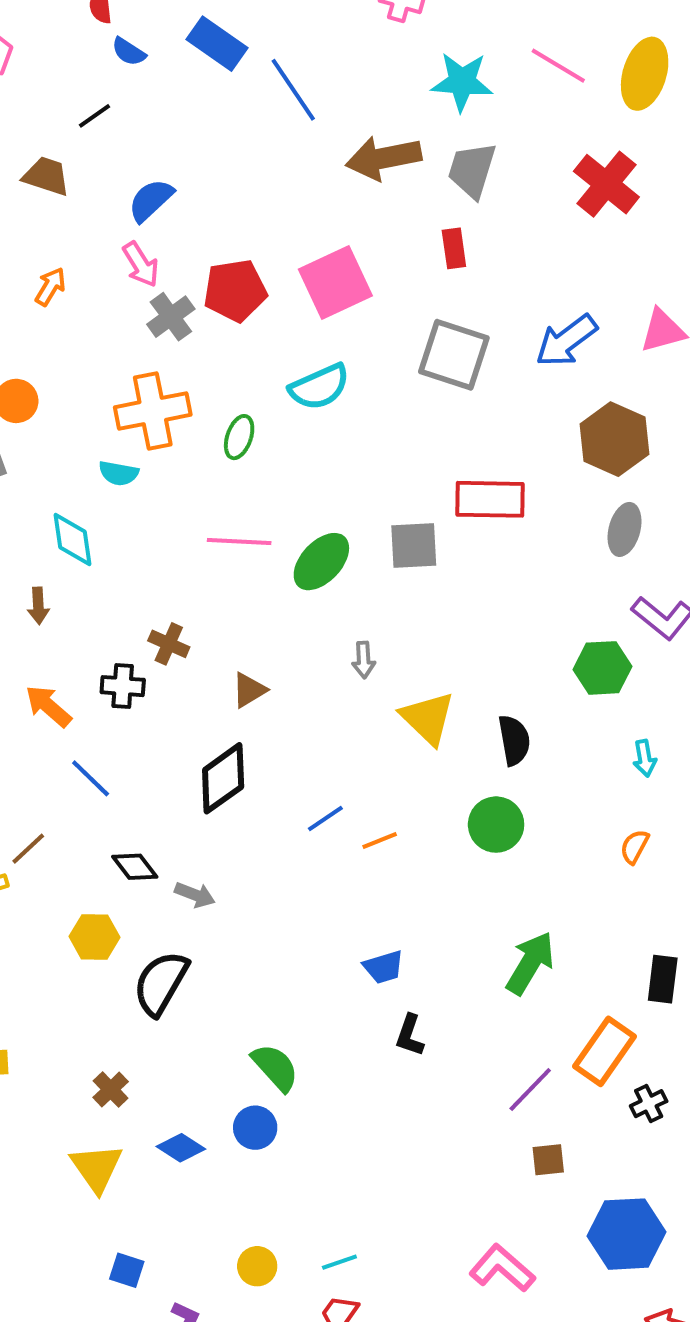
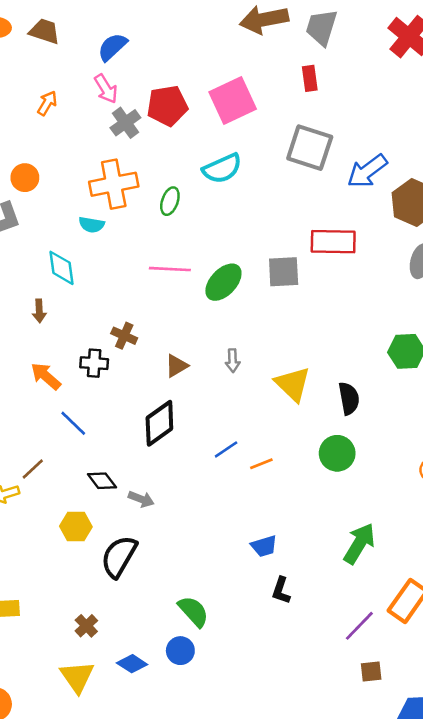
blue arrow: (566, 341) -> (367, 171), moved
gray arrow: (364, 660) -> (233, 361), moved

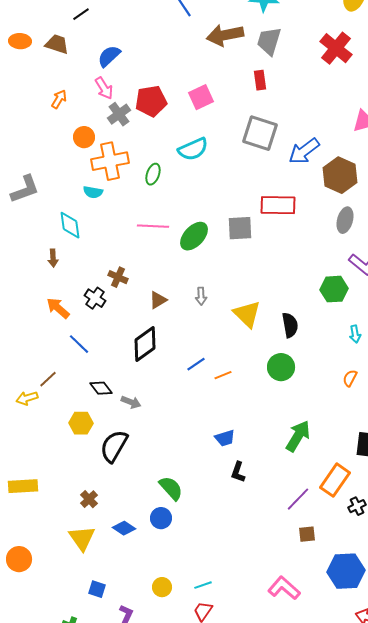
pink square: (233, 101) -> (201, 97), size x0.7
orange circle: (25, 178) -> (84, 137), moved
black cross: (94, 363) -> (95, 298), turned 30

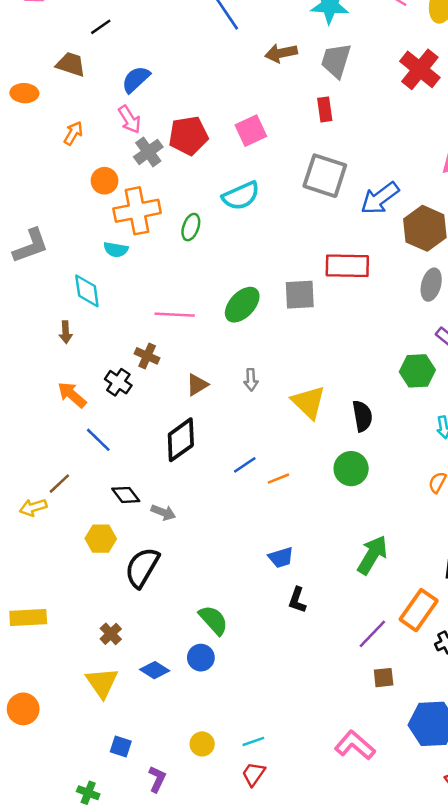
brown arrow: (225, 35) -> (281, 53), size x0.7
orange ellipse: (20, 41) -> (24, 93), moved
pink line: (153, 226) -> (175, 315), moved

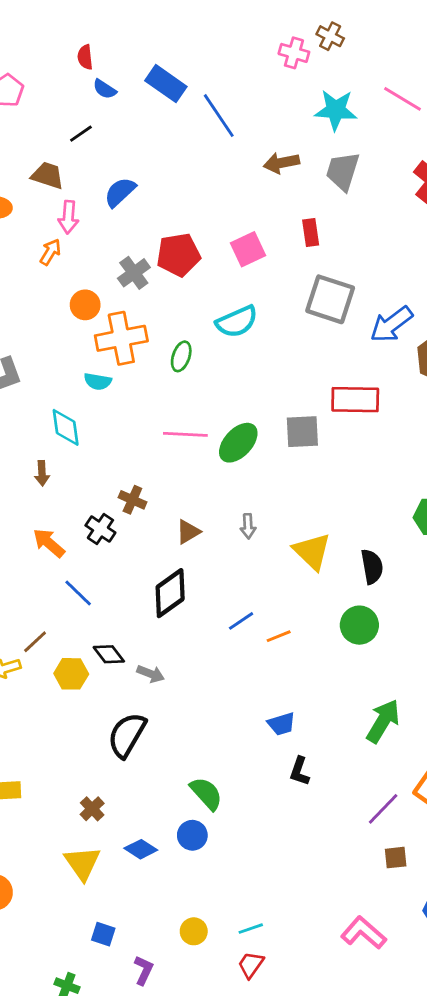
red rectangle: (325, 109) -> (311, 232), moved
pink arrow: (130, 119) -> (68, 217), moved, turned 36
pink line: (175, 315) -> (185, 434), moved
yellow hexagon: (101, 539) -> (71, 674), moved

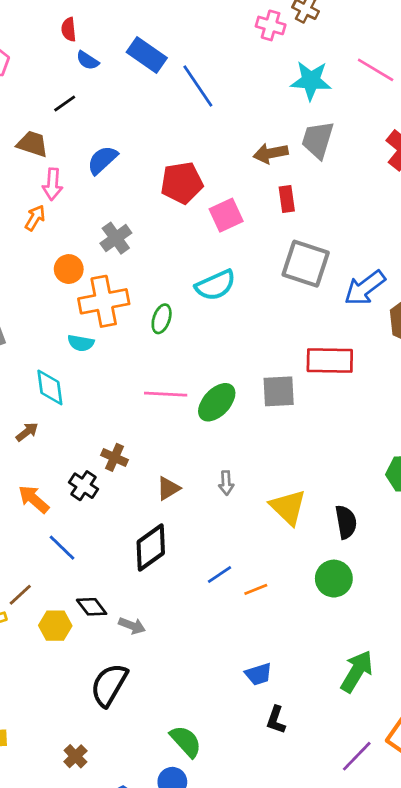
brown arrow: (281, 163) -> (271, 153), moved
red pentagon: (178, 255) -> (182, 183), moved
brown arrow: (42, 473) -> (27, 432), turned -125

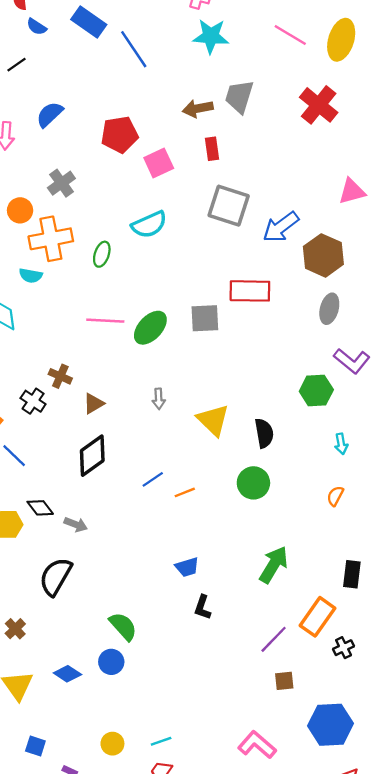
cyan star: (311, 81) -> (211, 36), moved
brown triangle: (168, 488) -> (93, 404), moved
brown cross: (75, 756) -> (15, 629), moved

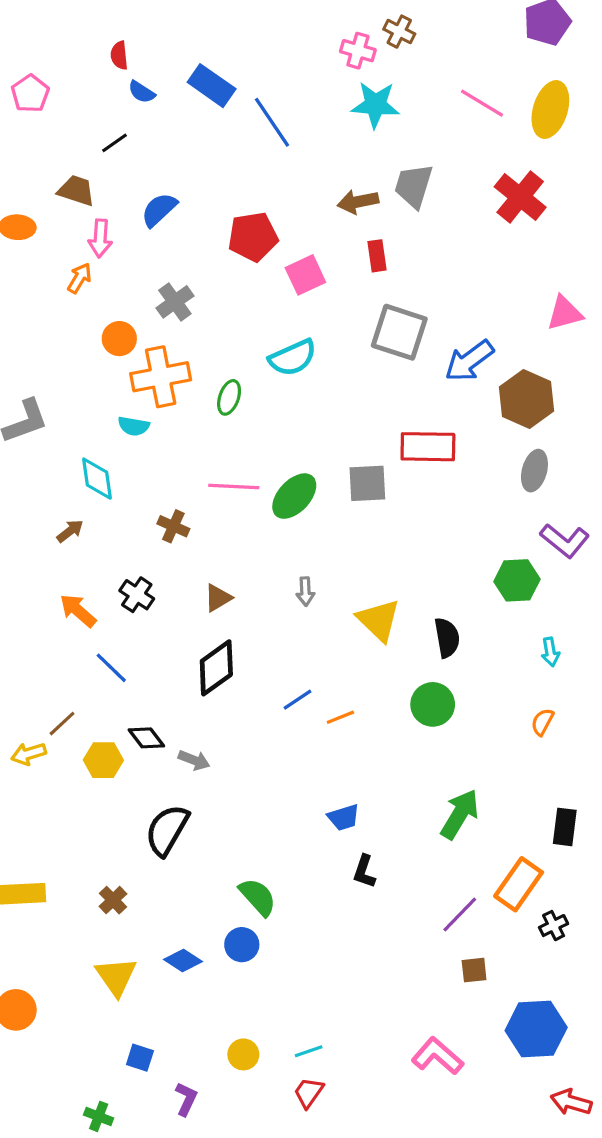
brown cross: (60, 376) -> (173, 526), moved

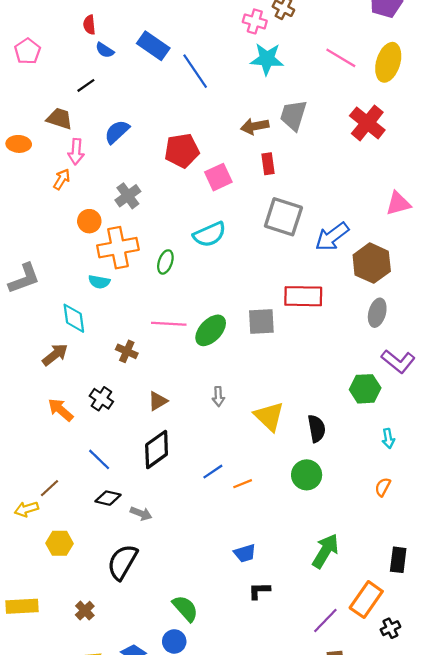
brown arrow: (70, 531) -> (55, 355), size x1.4
blue line: (111, 668) -> (99, 459), moved
black diamond: (146, 738) -> (108, 498), turned -40
yellow hexagon: (103, 760) -> (59, 543), moved
black L-shape: (364, 871) -> (259, 591), turned 70

